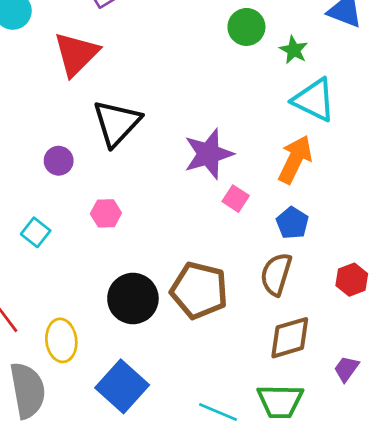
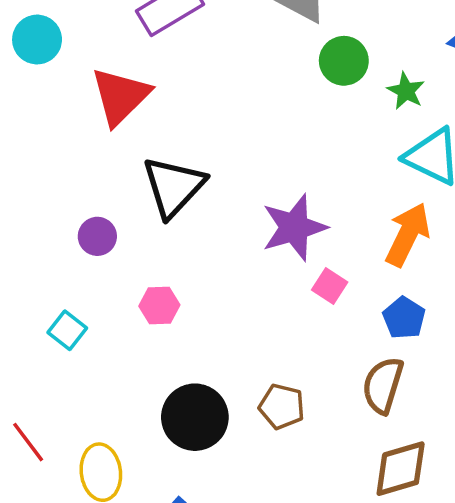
brown pentagon: (199, 290) -> (282, 407), size x0.6

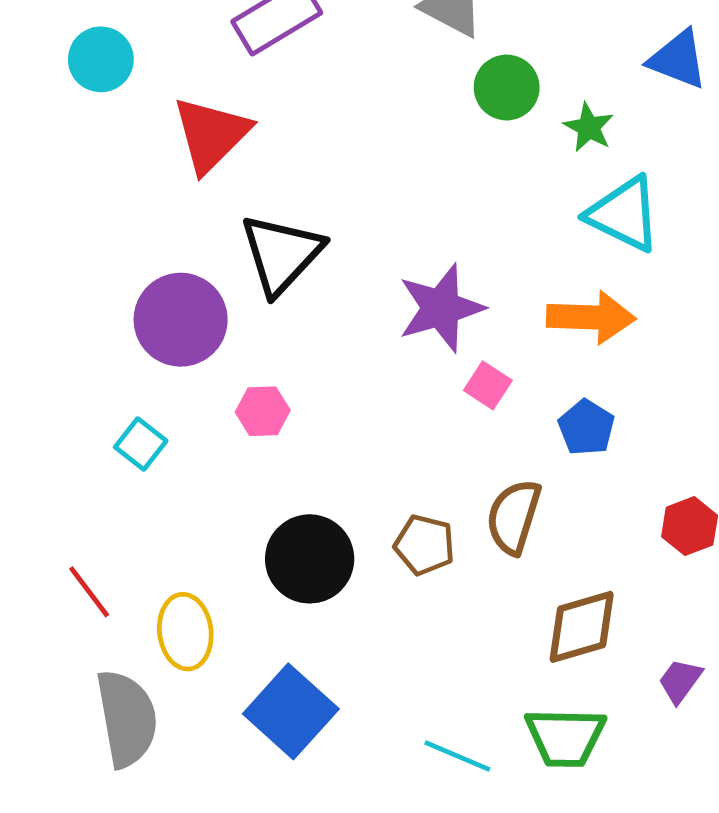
orange arrow: (408, 235) -> (591, 317), turned 66
purple circle: (97, 236) -> (181, 320), size x1.8
brown semicircle: (383, 385) -> (514, 517), moved

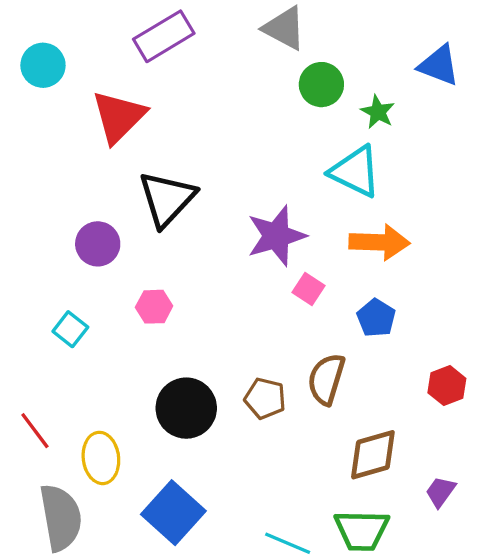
cyan triangle: (624, 214) -> (355, 171), moved
purple circle: (181, 320) -> (98, 244), size x0.7

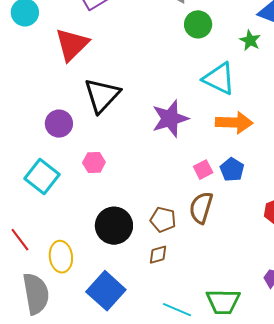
green star: (378, 112) -> (250, 40), moved
pink square: (309, 289) -> (203, 170), moved, turned 30
cyan square: (70, 329) -> (42, 177), size x1.6
brown diamond: (373, 455) -> (158, 255), moved, size x0.6

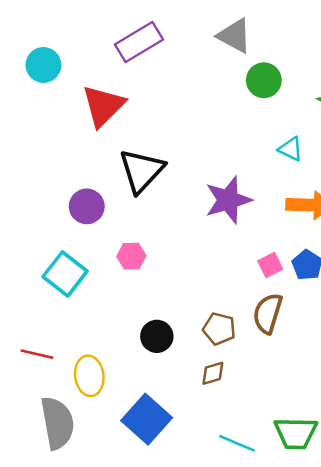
cyan triangle: (219, 78) -> (291, 149), size x0.6
black circle: (114, 226) -> (157, 336), size x0.7
red line: (20, 240) -> (37, 354), turned -40

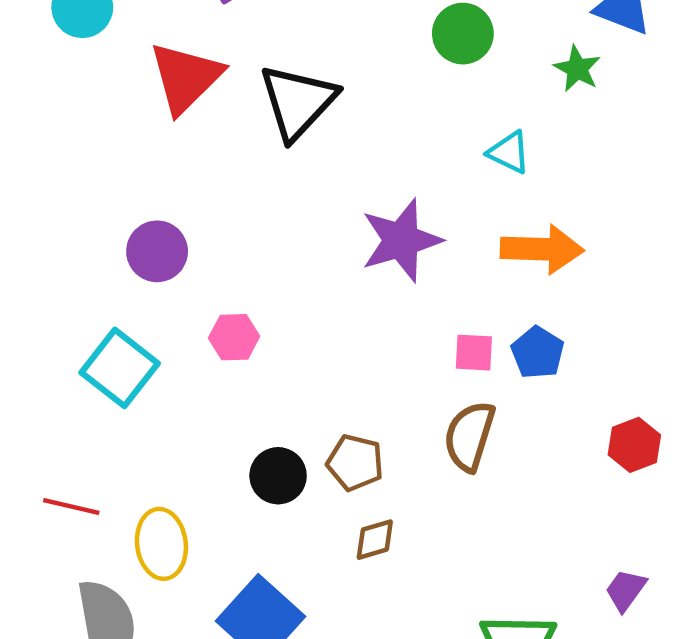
black triangle: (142, 171) -> (298, 102), moved
pink square: (270, 265) -> (474, 353), turned 30
brown pentagon: (219, 329) -> (355, 463), moved

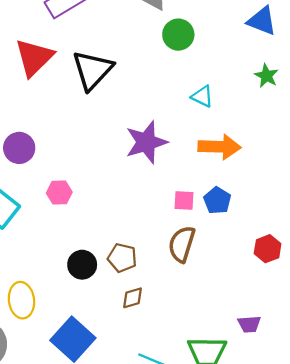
green star: (577, 69) -> (266, 76), moved
purple trapezoid: (626, 590) -> (249, 324), moved, turned -130

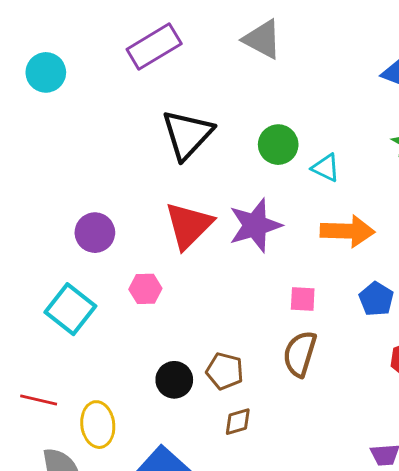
green circle: (178, 35) -> (278, 145), moved
red triangle: (34, 57) -> (189, 225), moved
blue pentagon: (217, 201) -> (376, 299), moved

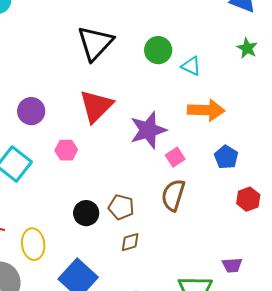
purple star: (255, 225) -> (148, 130), moved
pink square: (303, 299) -> (175, 157), turned -36

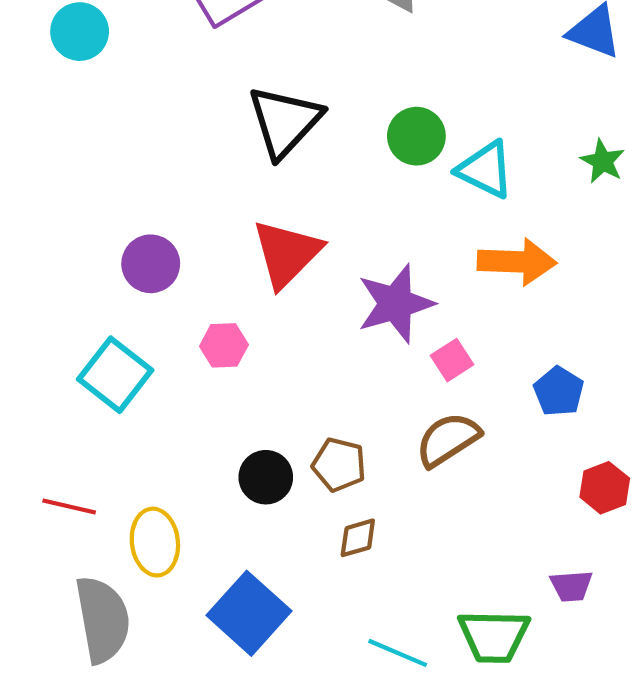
green star: (247, 48) -> (603, 161), moved
cyan triangle: (191, 66) -> (485, 170), size x1.4
blue pentagon: (226, 157) -> (559, 391), moved
brown semicircle: (173, 195) -> (448, 440), turned 40
red hexagon: (248, 199) -> (605, 488), moved

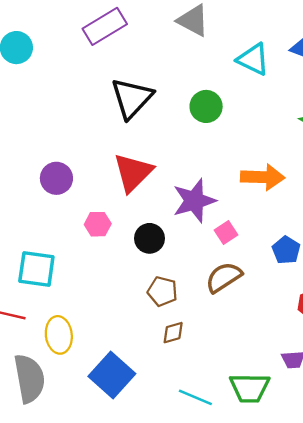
cyan triangle: (485, 170) -> (253, 59), moved
cyan square: (115, 375) -> (36, 269), moved, turned -30
black circle: (266, 477) -> (149, 238), moved

